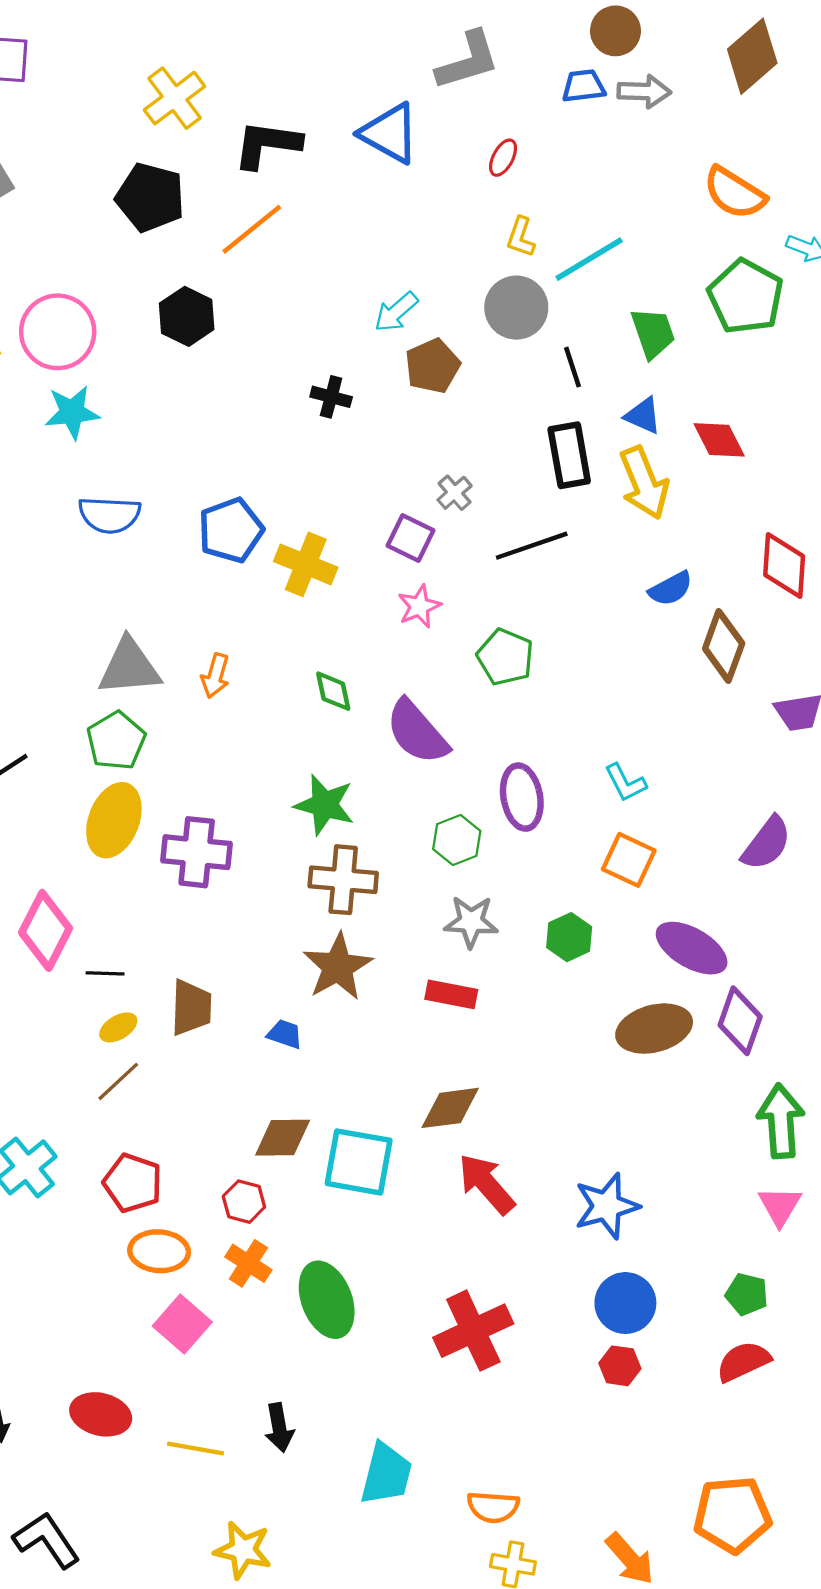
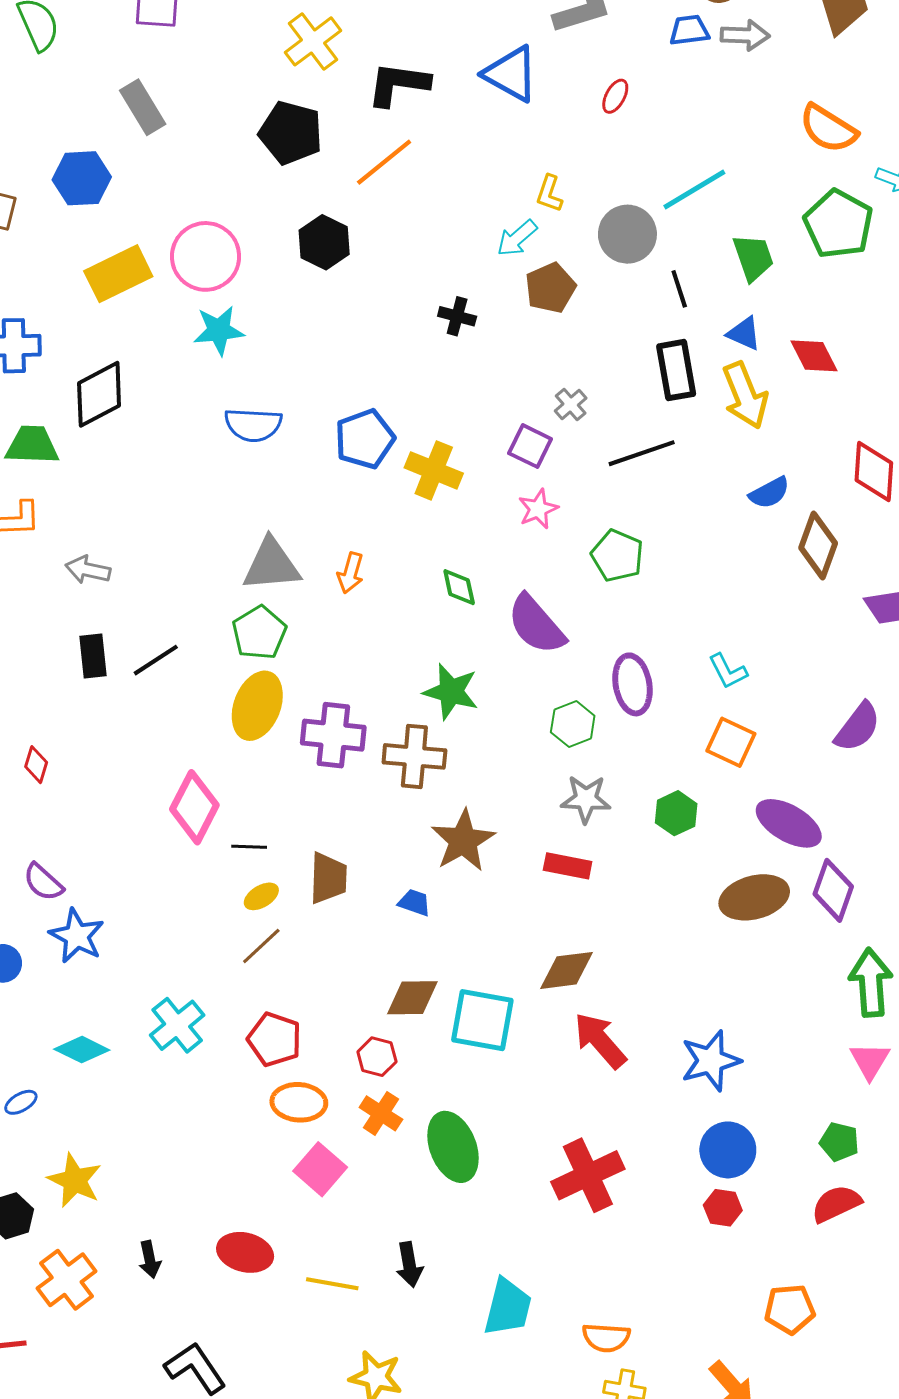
yellow L-shape: (521, 237) -> (549, 194), moved
brown cross: (343, 880) -> (414, 756), moved
orange pentagon: (732, 1515) -> (790, 1309), moved, size x0.7

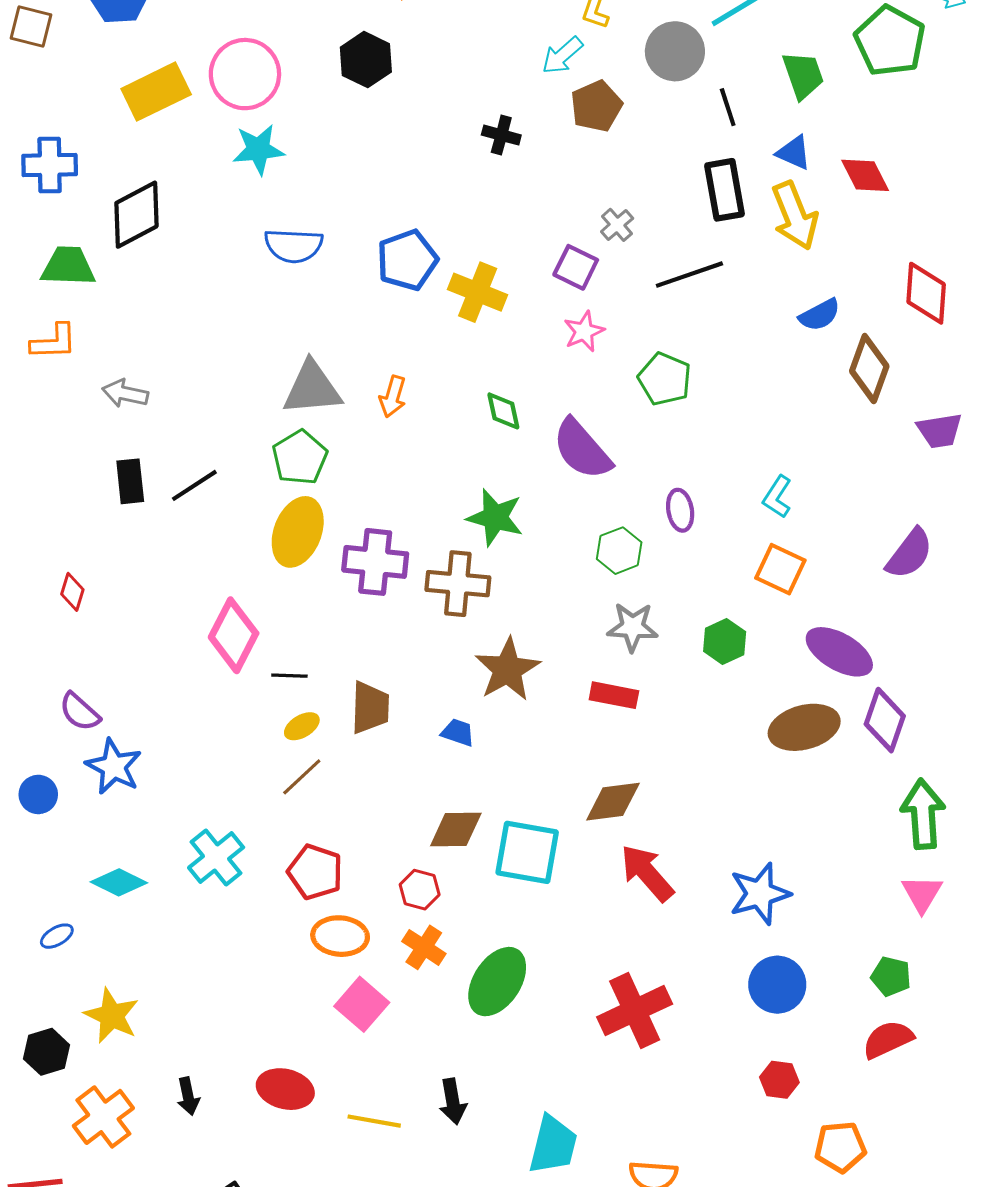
cyan L-shape: (728, 671) -> (777, 497), turned 60
purple ellipse: (633, 684) -> (680, 510), size x0.7
green ellipse: (453, 1147) -> (497, 982), turned 54
red hexagon: (723, 1208) -> (779, 1080), moved

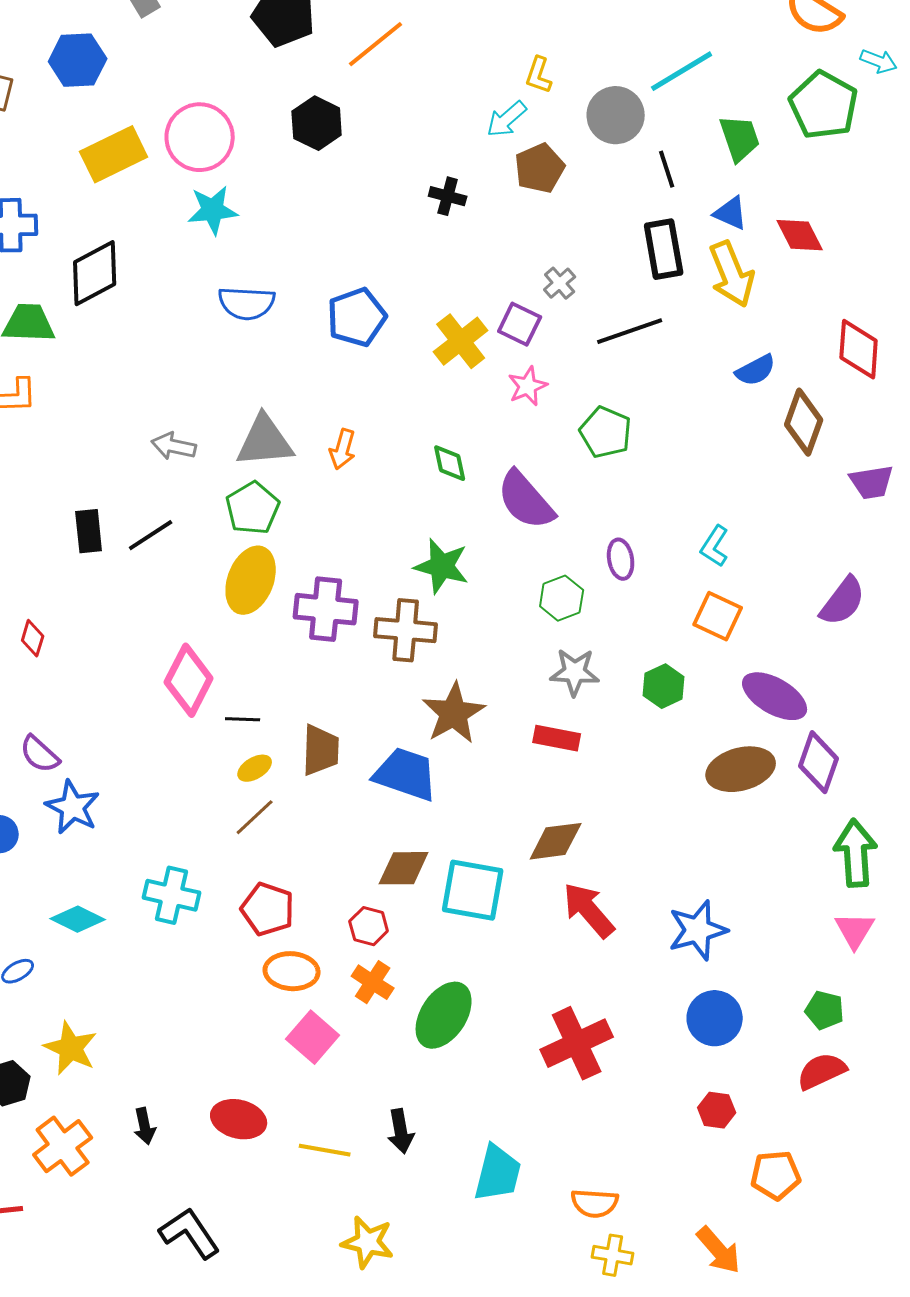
yellow cross: (478, 292) -> (461, 341), moved, turned 30
gray arrow: (125, 393) -> (174, 446), moved
blue trapezoid: (458, 732) -> (406, 774), size x2.0
cyan cross: (216, 858) -> (172, 895), turned -38

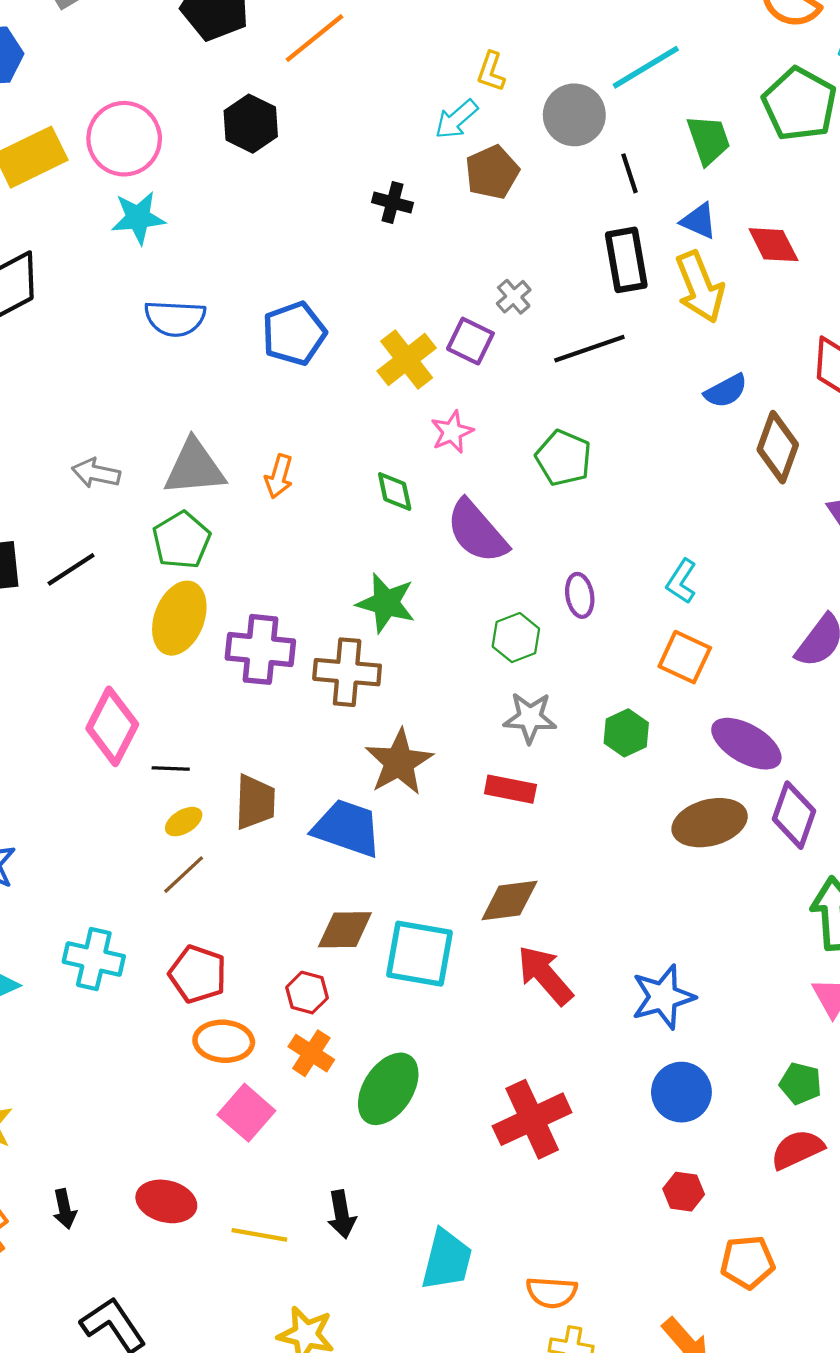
pink star: (528, 386) -> (452, 432), moved

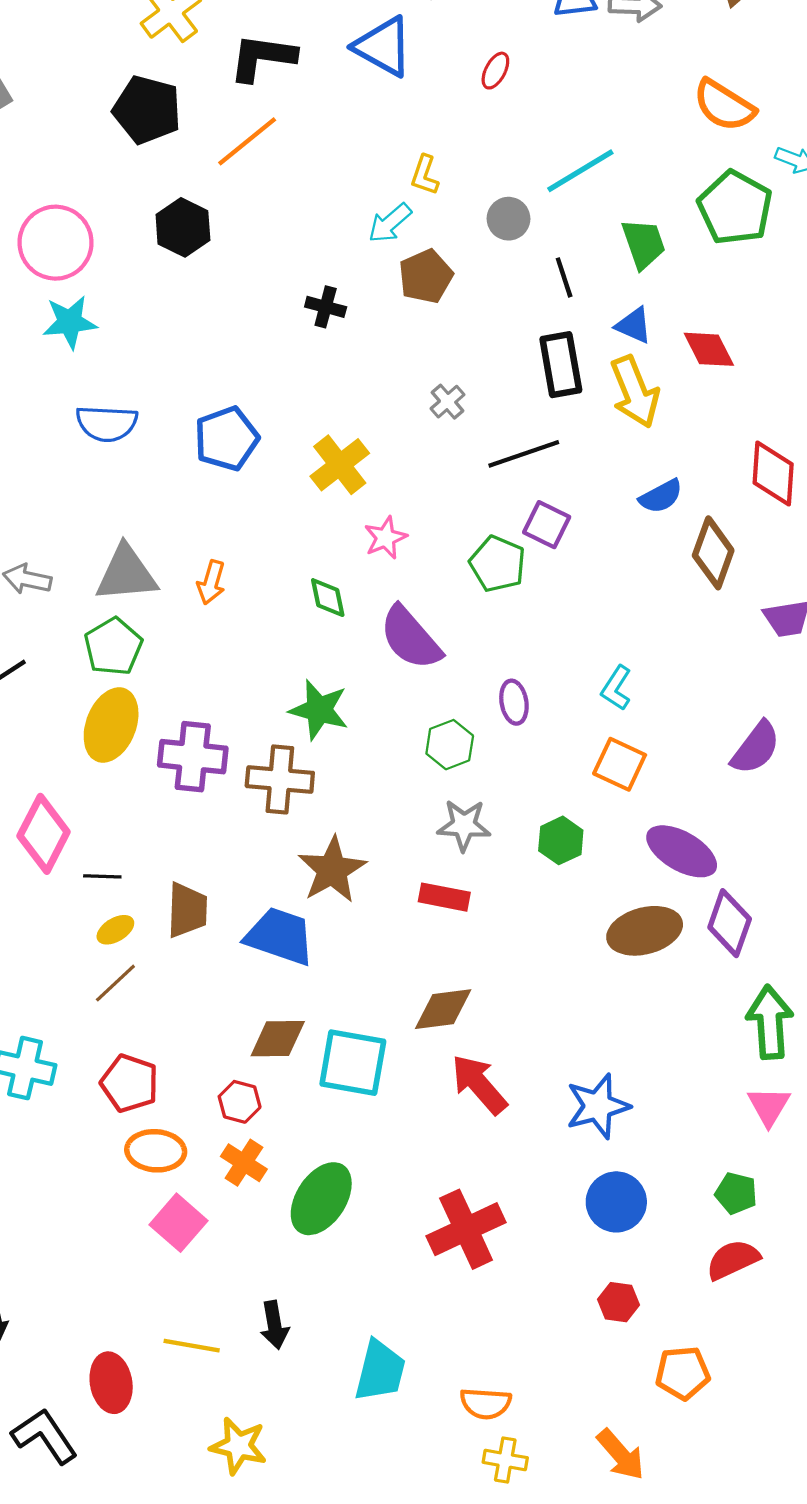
gray circle: (574, 115) -> (509, 219), size x0.7
purple square: (470, 341) -> (547, 525), moved
red ellipse: (166, 1201) -> (111, 1383), moved, turned 66

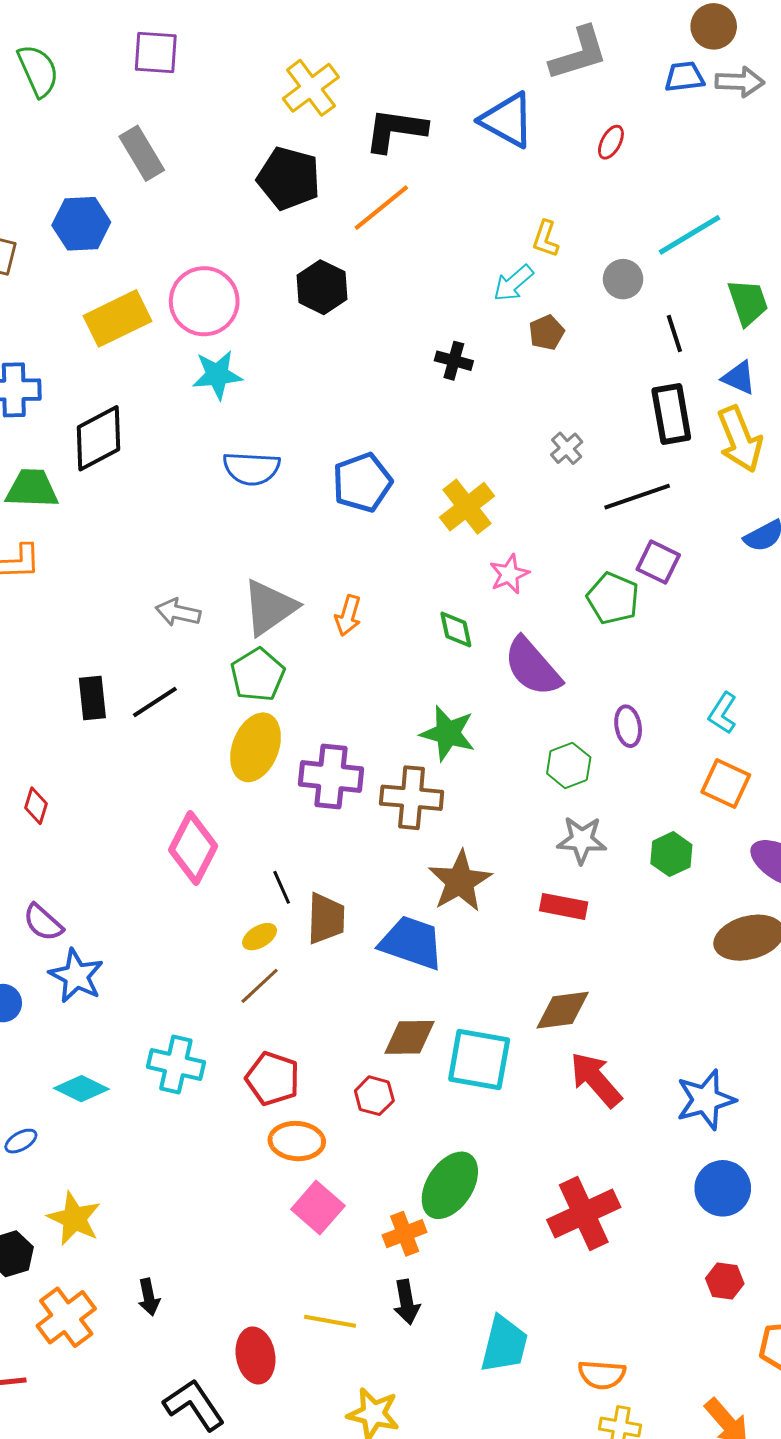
brown pentagon: (426, 276) -> (547, 332), size x0.7
gray triangle: (126, 574) -> (270, 607), turned -30
black line: (102, 876) -> (282, 887), moved, turned 64
orange cross: (244, 1163) -> (405, 1234), moved, turned 36

